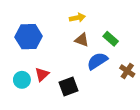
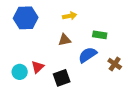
blue hexagon: (29, 37) -> (26, 18), moved
green rectangle: (111, 39) -> (100, 35), turned -32
brown triangle: (82, 40) -> (65, 40), moved, turned -32

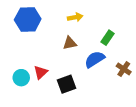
green rectangle: (100, 35) -> (108, 38), turned -64

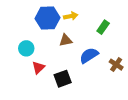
blue hexagon: (28, 19) -> (47, 18), moved
green rectangle: (108, 38) -> (103, 27), moved
cyan circle: (21, 78) -> (26, 48), moved

